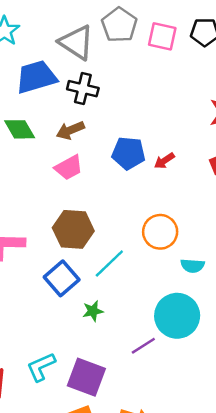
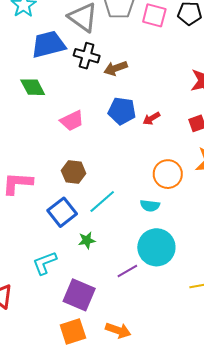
brown arrow: (70, 130) -> (116, 68), moved
brown hexagon: (73, 229) -> (74, 172), size x0.7
orange circle: (160, 232) -> (168, 174), moved
cyan semicircle: (192, 266) -> (150, 206), moved
cyan L-shape: (41, 367) -> (45, 263), moved

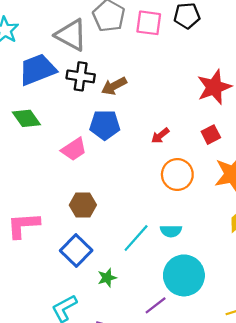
blue pentagon: (122, 111) -> (105, 125), moved
orange circle: (168, 174) -> (177, 175), moved
cyan line: (102, 202) -> (136, 238), moved

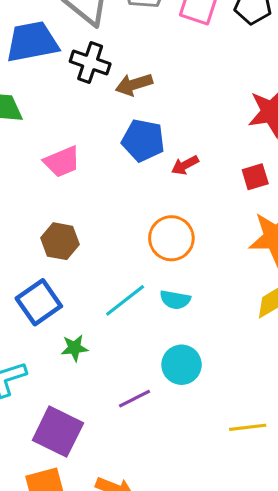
blue pentagon: (105, 125) -> (143, 140), moved
orange circle: (177, 175) -> (171, 238), moved
cyan circle: (184, 275) -> (182, 365), size x0.7

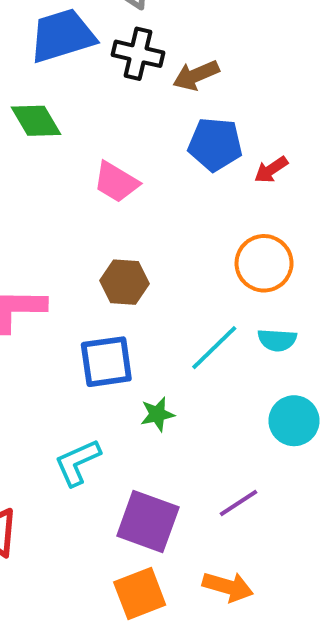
pink trapezoid: (62, 162) -> (116, 182), turned 60
blue square: (39, 302) -> (106, 362), turned 33
purple line: (135, 399) -> (238, 503), moved

